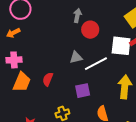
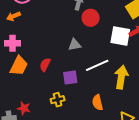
white line: (96, 64) -> (97, 65), moved
purple square: (83, 91) -> (70, 77), moved

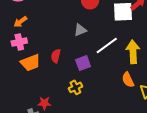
orange arrow: (13, 16) -> (20, 22), moved
orange trapezoid: (19, 66) -> (30, 63), turned 55
orange semicircle: (97, 102) -> (128, 80), moved

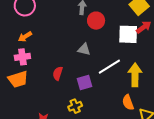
gray triangle: (80, 30) -> (84, 49), turned 32
orange trapezoid: (30, 63) -> (18, 79), moved

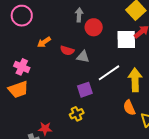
orange arrow: (25, 37) -> (44, 42), moved
pink cross: (22, 57) -> (22, 67), turned 35
red semicircle: (58, 73) -> (67, 51), moved, turned -88

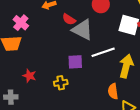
gray triangle: (83, 57) -> (82, 30), size x1.6
red star: (45, 129) -> (29, 76), moved

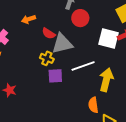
gray triangle: (82, 30) -> (62, 44), turned -40
yellow cross: (61, 83) -> (47, 58), moved, turned 32

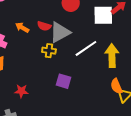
orange arrow: (29, 19) -> (22, 28), moved, turned 64
purple square: (55, 76) -> (64, 81), moved, turned 35
orange semicircle: (93, 105) -> (116, 86), moved

